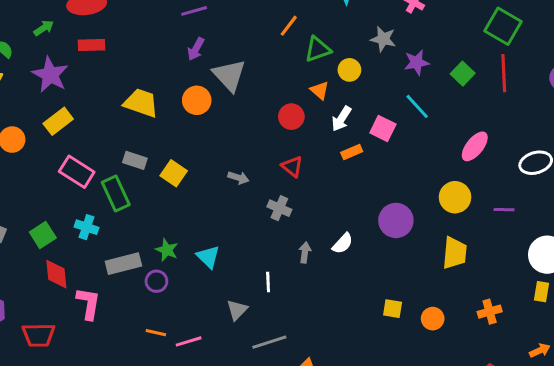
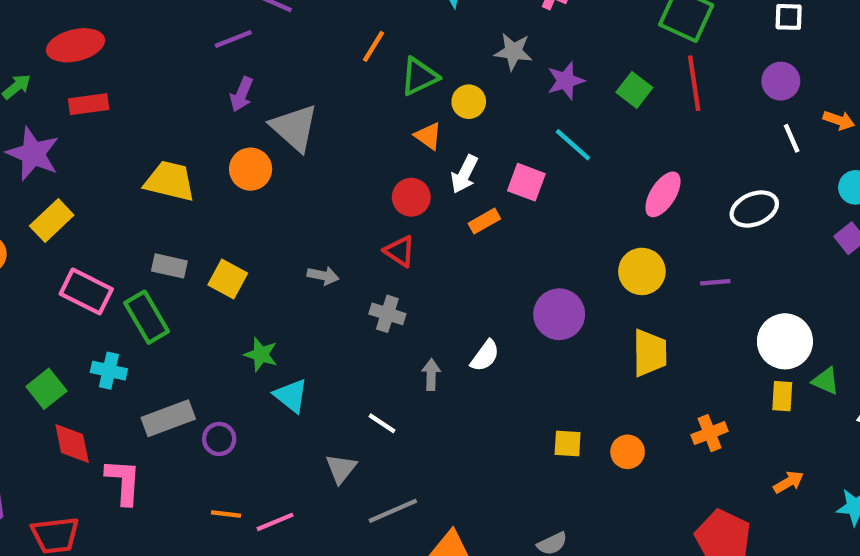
red circle: (291, 117) -> (411, 197), moved
green star: (167, 250) -> (261, 354), moved
white line: (268, 282) -> (382, 423), turned -48

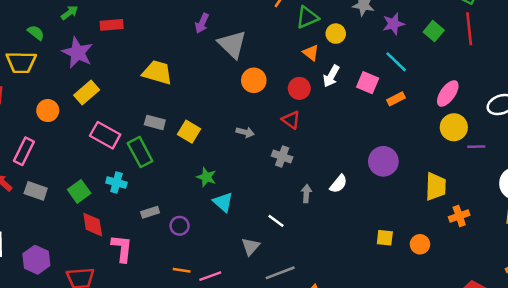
orange circle: (251, 169) -> (254, 80), moved
orange rectangle: (484, 221) -> (396, 99), moved
yellow circle: (642, 271) -> (454, 127), moved
gray rectangle: (168, 418) -> (150, 212), size x0.6
orange cross: (710, 433) -> (459, 216), moved

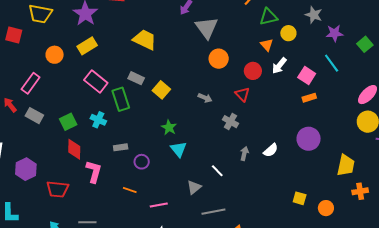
orange rectangle: (396, 99) -> (309, 98), moved
orange line: (182, 270) -> (130, 190), moved

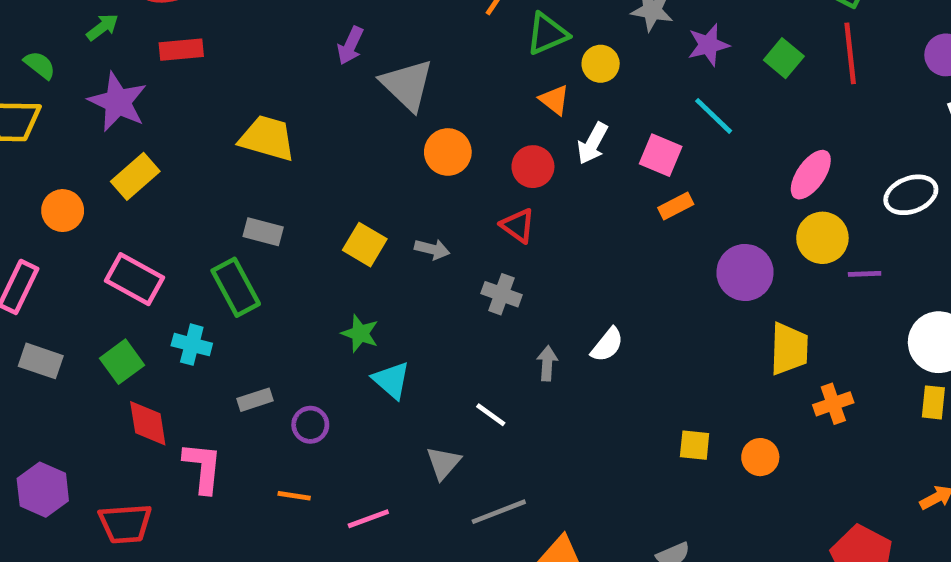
pink rectangle: (96, 82) -> (135, 279), moved
yellow square: (161, 90) -> (365, 245), moved
purple circle: (309, 139) -> (745, 272), moved

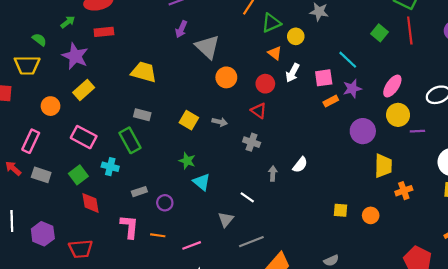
purple star: (708, 45) -> (352, 89), moved
pink square: (661, 155) -> (324, 78), turned -30
pink L-shape: (203, 467) -> (129, 227), moved

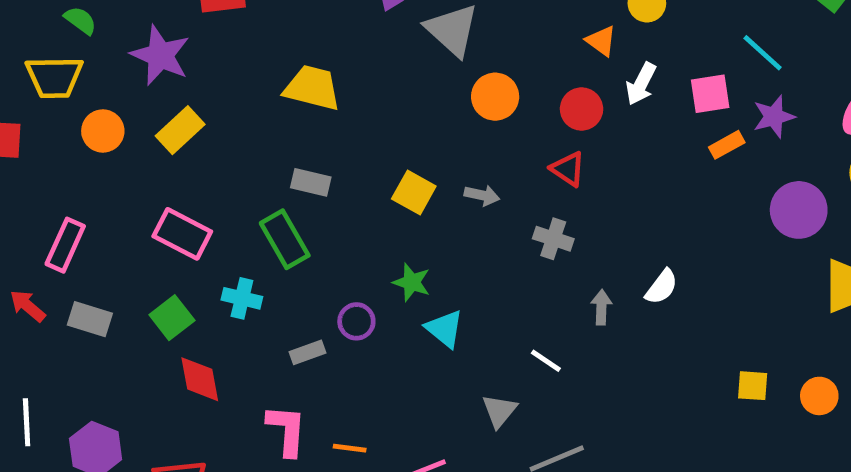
orange circle: (51, 106) -> (103, 131), moved
purple circle: (165, 203) -> (356, 321), moved

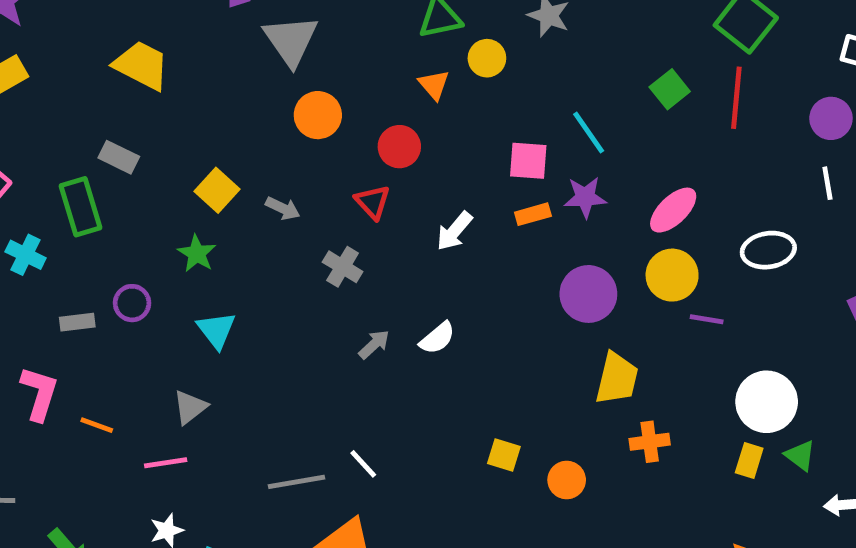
white arrow: (641, 84) -> (454, 231), moved
green star: (412, 282) -> (197, 254), moved
gray arrow: (601, 307) -> (374, 344), turned 32
white line: (546, 361) -> (363, 464), moved
gray triangle: (499, 411) -> (190, 407), moved

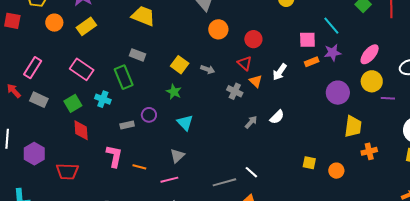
orange triangle: (434, 85) -> (256, 81), moved

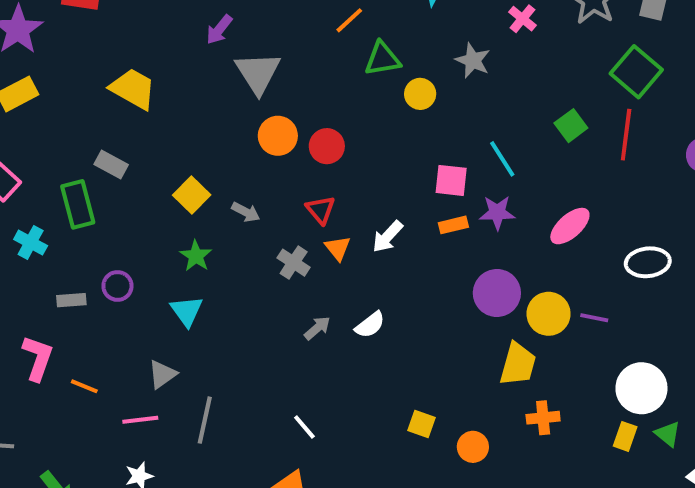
red circle: (253, 39) -> (327, 146), moved
yellow circle: (372, 81) -> (549, 314), moved
green star: (174, 92) -> (196, 256), moved
gray line: (224, 182) -> (205, 420), moved, turned -70

